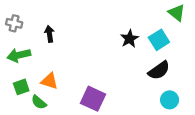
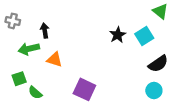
green arrow: (19, 55) -> (29, 49), moved
black semicircle: (159, 70) -> (158, 64), moved
orange triangle: (49, 81) -> (54, 59), moved

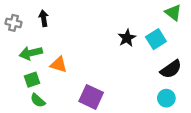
black arrow: (45, 31) -> (44, 18), moved
green square: (19, 79) -> (32, 80), moved

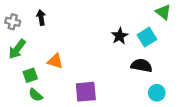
green arrow: (31, 53) -> (17, 49), moved, turned -40
black semicircle: (171, 69) -> (141, 65), moved, turned -135
purple square: (91, 97) -> (86, 92), turned -30

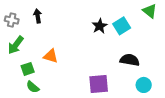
black star: (120, 36) -> (100, 26), moved
cyan square: (147, 37) -> (122, 26), moved
purple square: (86, 92) -> (99, 84), moved

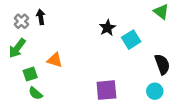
gray cross: (12, 20) -> (21, 21), moved, turned 32
cyan square: (122, 26) -> (131, 40), moved
black semicircle: (130, 60) -> (162, 64), moved, turned 60

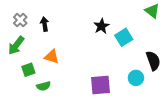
black arrow: (41, 17) -> (45, 24), moved
cyan circle: (155, 91) -> (136, 78), moved
green semicircle: (35, 93) -> (44, 86), moved, turned -56

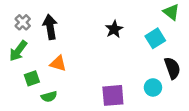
black arrow: (45, 24) -> (50, 27), size x1.5
cyan square: (124, 37) -> (155, 38), moved

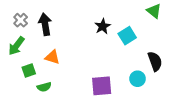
cyan square: (155, 38) -> (127, 36), moved

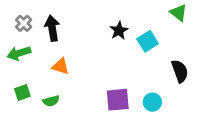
green arrow: (16, 46) -> (19, 53), turned 36
green square: (29, 71) -> (22, 93), moved
cyan circle: (138, 79) -> (152, 102), moved

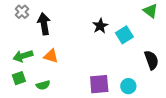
gray cross: (24, 23) -> (22, 12), moved
green arrow: (19, 53) -> (23, 56), moved

